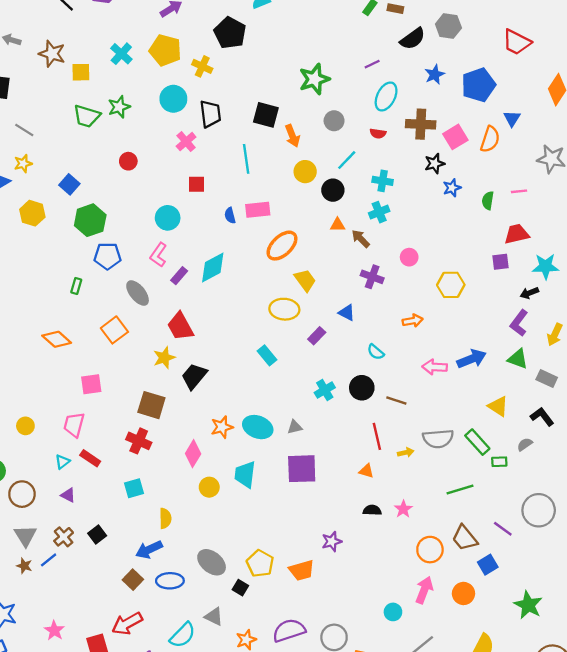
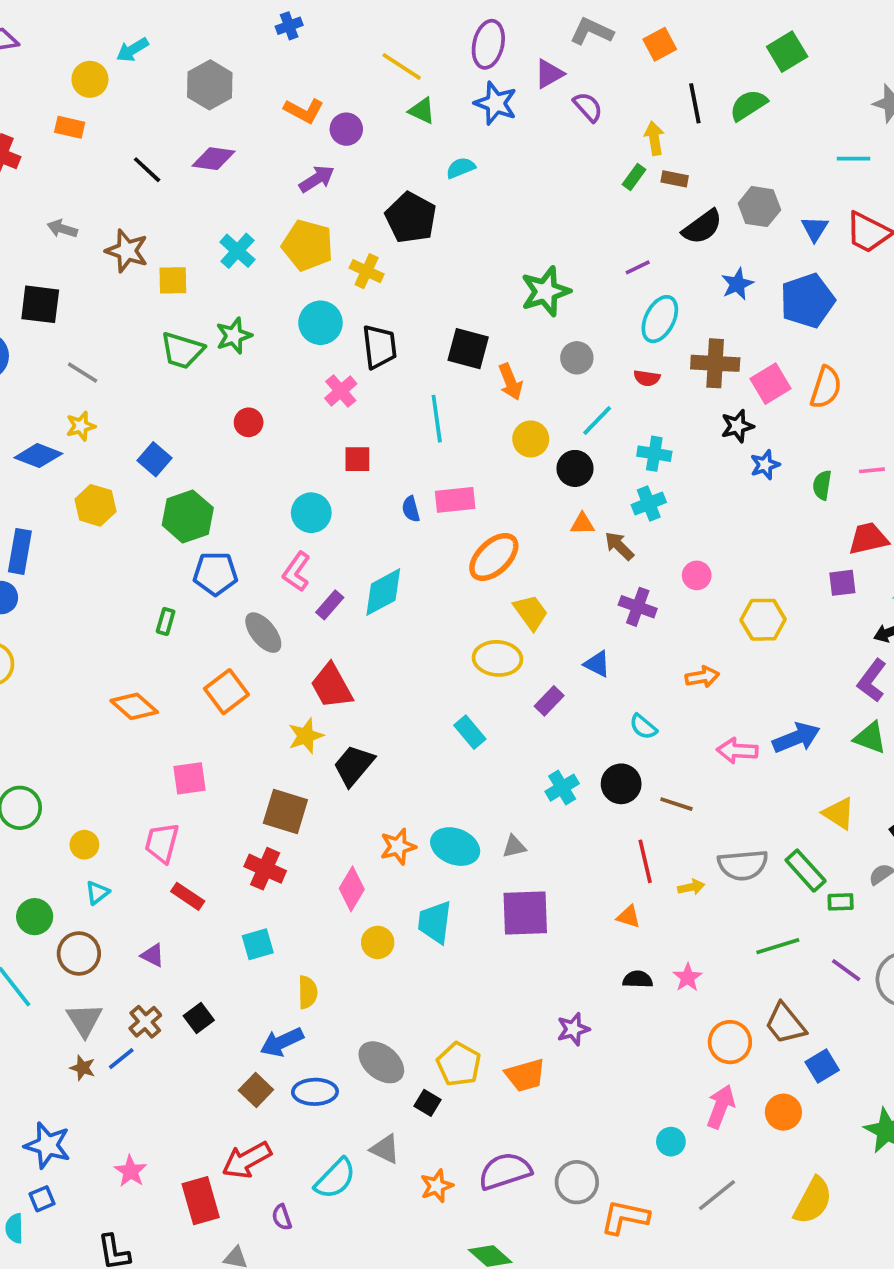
blue triangle: (512, 118) -> (815, 229), moved
cyan triangle: (62, 462) -> (97, 893), moved
purple line: (503, 529) -> (846, 970), moved

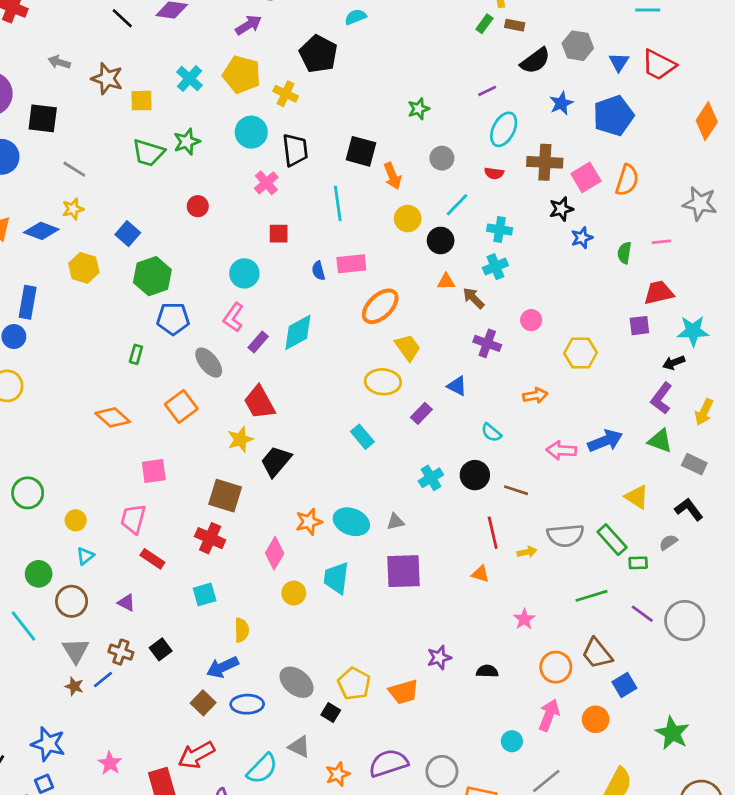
green star: (545, 291) -> (419, 109), size x0.6
black semicircle: (638, 979) -> (487, 671), moved
brown cross: (145, 1022) -> (121, 652), turned -30

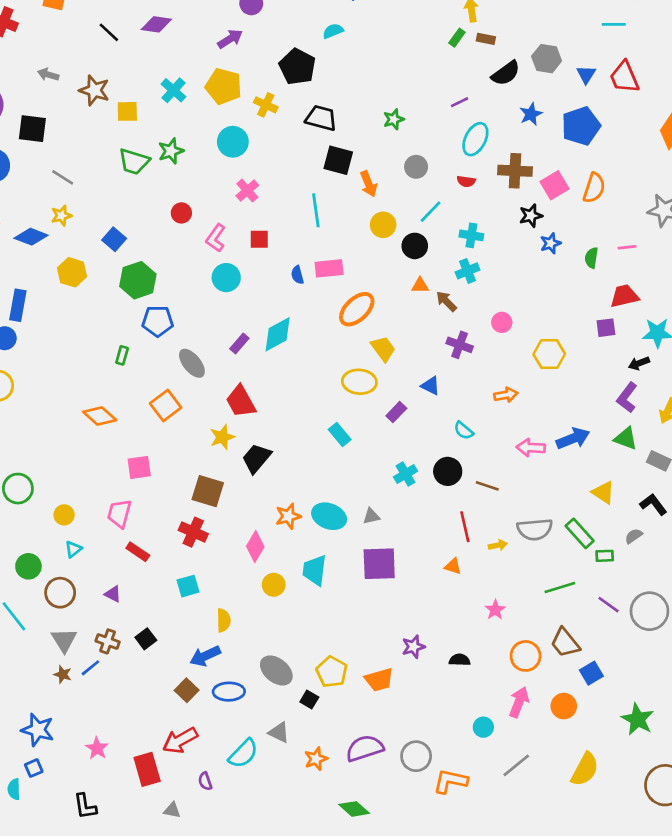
red trapezoid: (659, 65) -> (624, 77), turned 40
black trapezoid: (295, 150) -> (321, 118), moved, turned -68
pink L-shape: (233, 317) -> (216, 238), moved

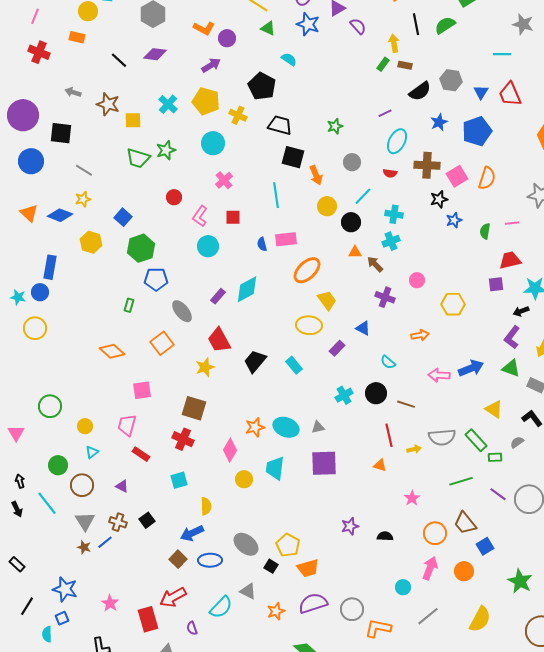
cyan semicircle: (333, 31) -> (289, 59), turned 56
black trapezoid: (257, 458) -> (255, 361), moved
orange trapezoid: (379, 680) -> (308, 568), moved

